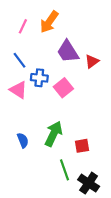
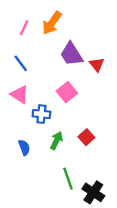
red triangle: (92, 61) -> (97, 64), turned -32
blue cross: (39, 78) -> (41, 114), moved
green arrow: (54, 134) -> (56, 141), size x0.7
red square: (82, 146) -> (86, 137), moved, turned -32

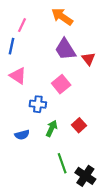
orange arrow: (52, 23) -> (62, 17), moved, turned 90
blue line: (21, 63) -> (12, 46), moved, turned 49
pink triangle: (20, 94) -> (18, 76), moved
blue semicircle: (24, 147) -> (22, 135), turned 96

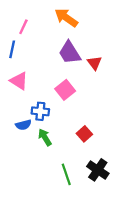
green arrow: (52, 128) -> (45, 137), moved, turned -56
blue semicircle: (22, 135) -> (23, 125), moved
black cross: (85, 176) -> (98, 170), moved

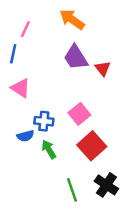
pink square: (65, 90) -> (79, 114), moved
red square: (84, 134) -> (92, 146), size x1.6

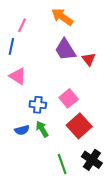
blue semicircle: (25, 136) -> (22, 130), moved

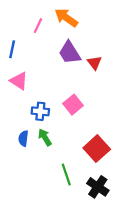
pink line: (22, 25) -> (38, 26), moved
red square: (79, 126) -> (97, 149), moved
blue semicircle: (22, 130) -> (23, 138), turned 112
black cross: (92, 160) -> (98, 187), moved

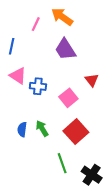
red triangle: (94, 63) -> (92, 80), moved
blue cross: (40, 111) -> (38, 86), moved
red square: (97, 149) -> (76, 132), moved

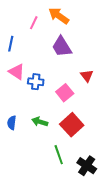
green arrow: (42, 128) -> (40, 122), turned -42
blue semicircle: (22, 129) -> (12, 123), moved

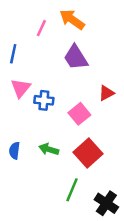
pink triangle: (17, 72) -> (21, 88), turned 36
red triangle: (87, 76) -> (106, 93), turned 40
green line: (59, 155) -> (72, 190), turned 42

